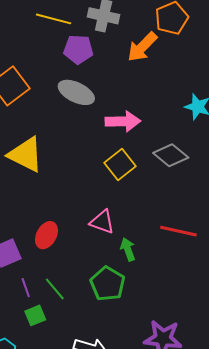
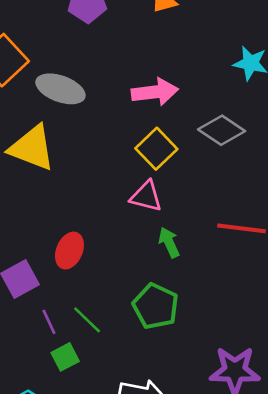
gray ellipse: (76, 92) -> (60, 89), moved
pink triangle: (102, 222) -> (146, 196), moved
green arrow: (128, 249) -> (169, 242), moved

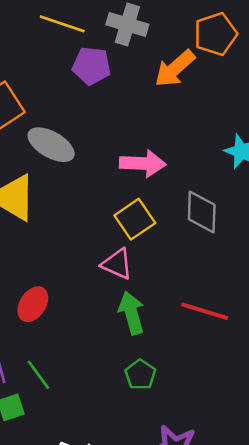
gray diamond: (222, 130) -> (202, 212), turned 48
green arrow: (169, 242) -> (132, 313), size x1.4
green pentagon: (156, 306) -> (140, 375), moved, size x0.7

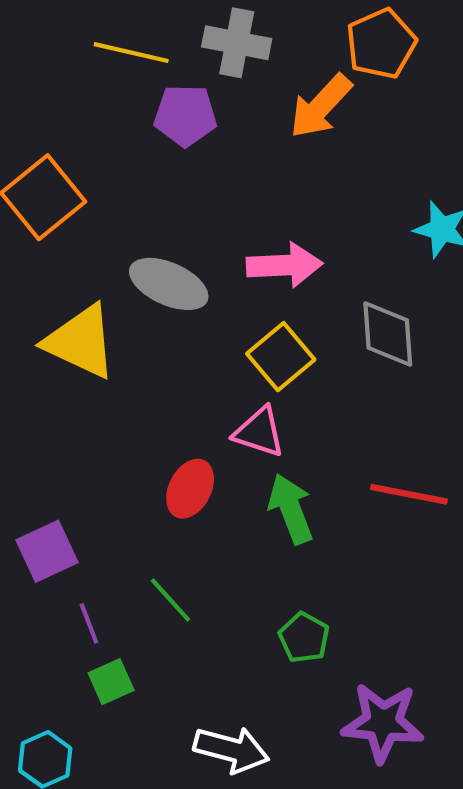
gray ellipse: (51, 145) -> (169, 284), moved
red ellipse: (33, 304) -> (190, 489), moved
green line: (39, 375) -> (170, 600), moved
green pentagon: (140, 375) -> (304, 638), moved

